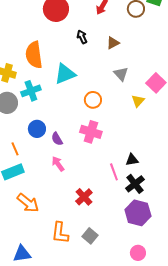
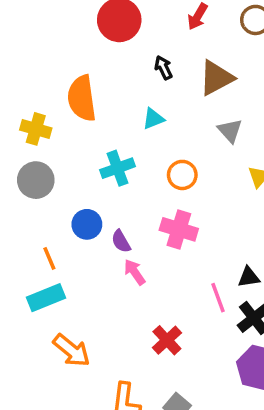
brown triangle: (113, 43) -> (216, 78), size x1.6
cyan triangle: (65, 74) -> (153, 119), moved, size x0.6
cyan cross: (31, 91) -> (118, 168), moved
pink arrow: (58, 164) -> (135, 272), moved

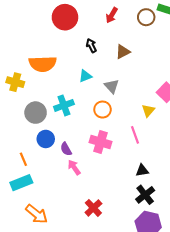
brown triangle: (216, 78) -> (123, 52), size x0.7
orange semicircle: (82, 98) -> (43, 64), turned -84
gray triangle: (230, 131) -> (112, 86), moved
gray circle: (36, 180) -> (36, 113), moved
pink line: (218, 298) -> (135, 135), moved

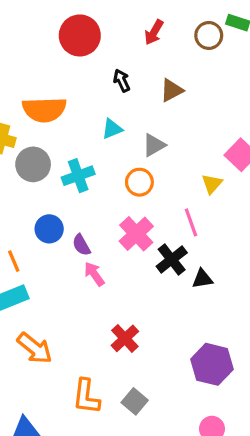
gray triangle: (112, 86) -> (154, 145), turned 42
gray circle: (36, 113) -> (33, 164), moved
pink cross: (100, 142) -> (136, 234), turned 30
black cross: (145, 195) -> (172, 260), moved

